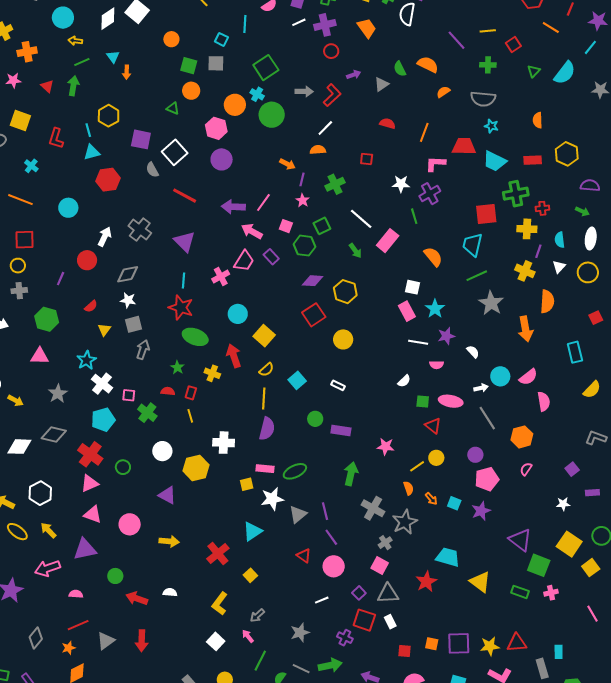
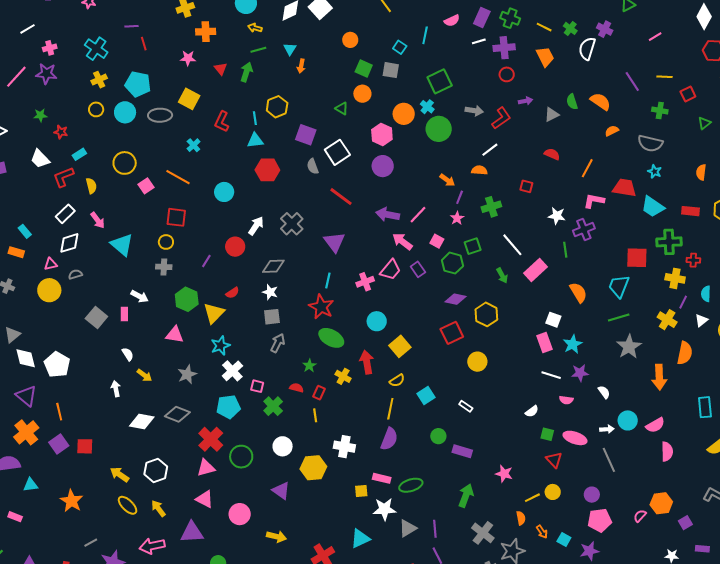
yellow triangle: (104, 330) -> (214, 313), moved, size x1.6
orange hexagon: (522, 437) -> (661, 503), moved
green circle: (123, 467) -> (241, 457), size x1.5

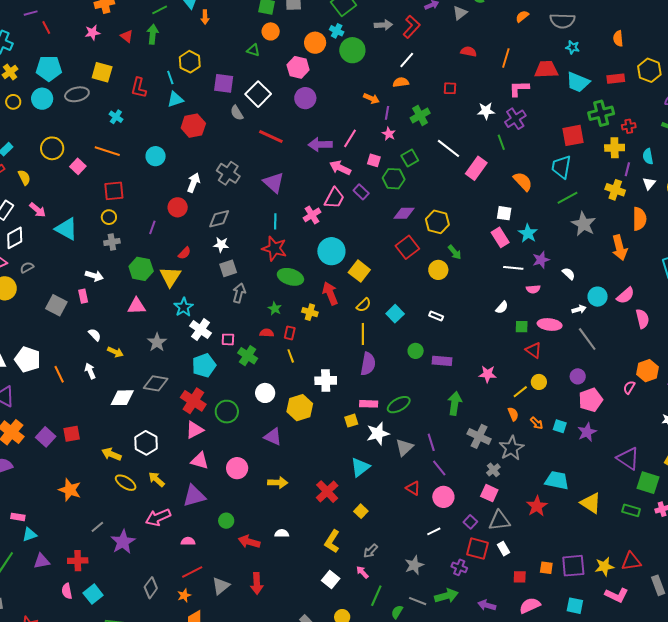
green arrow: (502, 276) -> (455, 252), moved
cyan circle: (377, 321) -> (331, 251), size x1.4
orange line: (59, 412) -> (59, 374), moved
cyan triangle: (31, 485) -> (30, 535), moved

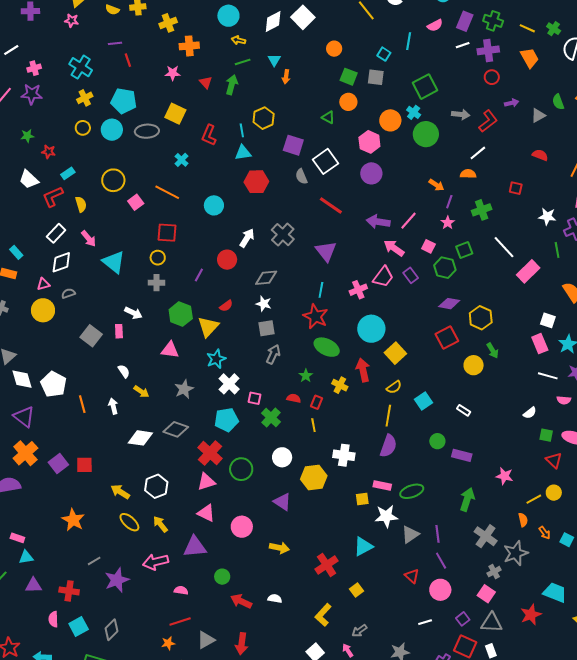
gray diamond: (151, 588) -> (111, 630), moved

